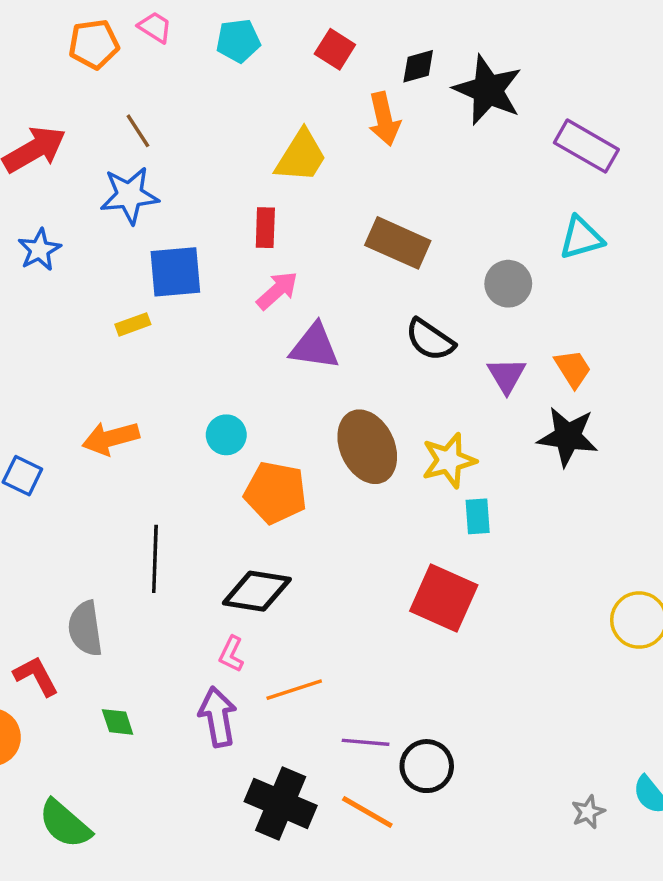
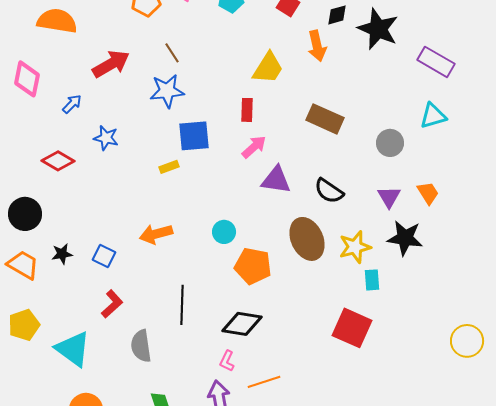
blue star: (39, 250) -> (106, 138), moved, turned -30
black semicircle: (430, 340) -> (329, 191), moved
black star: (568, 437) -> (405, 238), moved
red L-shape: (36, 676) -> (112, 304), moved, turned 76

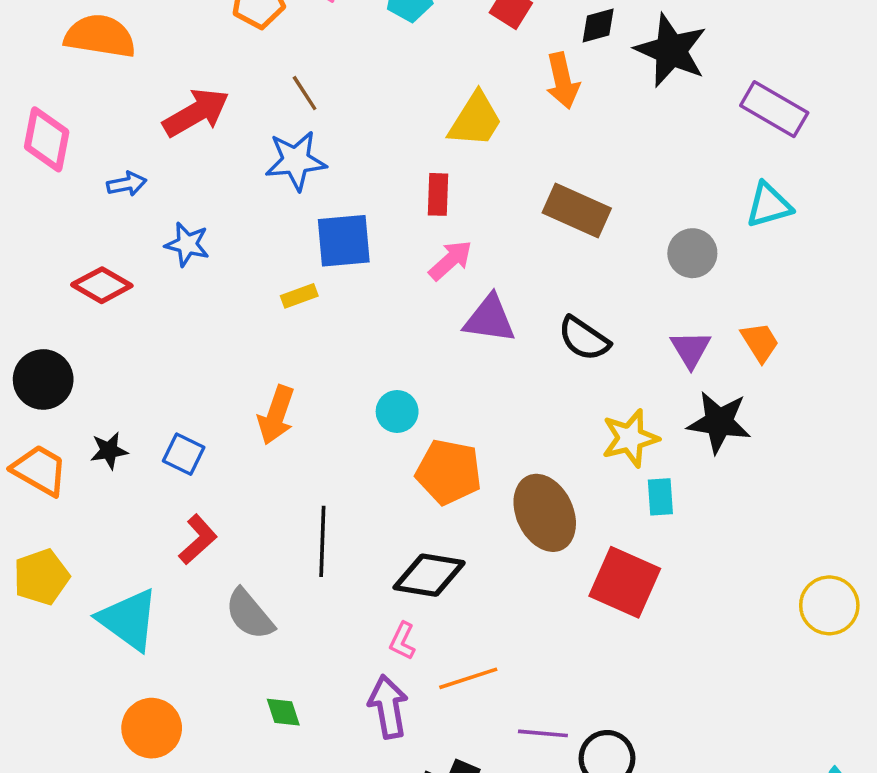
blue arrow: (72, 104) -> (127, 184), turned 35
orange arrow: (156, 234) -> (276, 415), turned -56
brown ellipse: (307, 239) -> (545, 513), moved
gray semicircle: (141, 346) -> (249, 614), turned -32

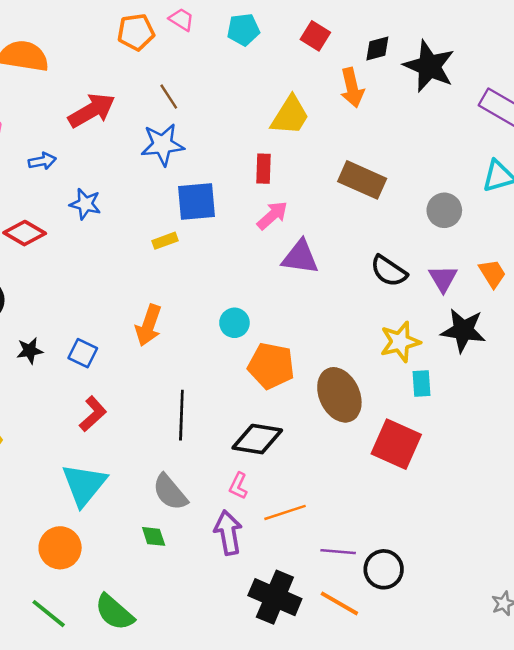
black semicircle: (584, 339) -> (389, 271), moved
gray semicircle: (249, 614) -> (170, 492), moved
cyan triangle: (129, 620) -> (84, 485), moved, turned 33

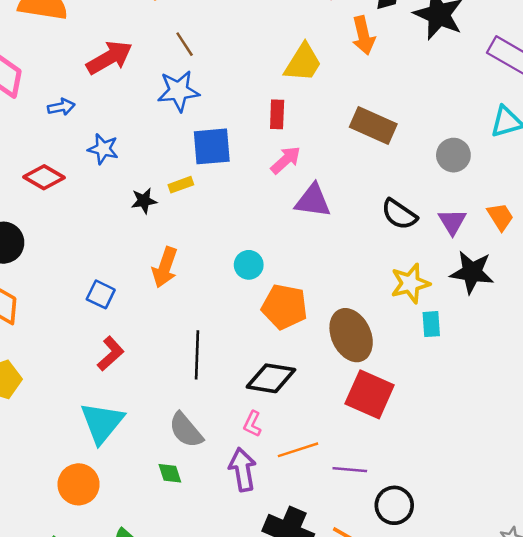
black star: (30, 351) -> (144, 201), moved
red square: (396, 444) -> (370, 394), moved
purple line: (338, 552) -> (350, 470), moved

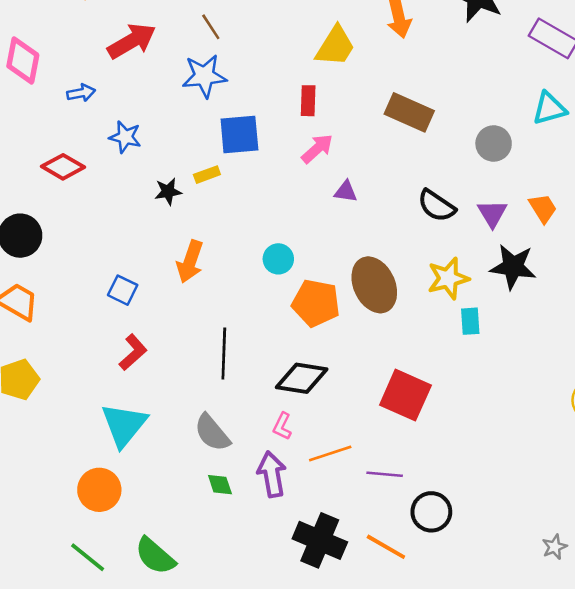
purple triangle: (313, 201) -> (346, 191), size x0.6
brown ellipse: (351, 335) -> (374, 285), moved
green diamond: (170, 473) -> (220, 485), moved

